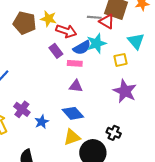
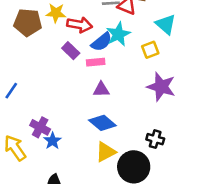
blue star: (42, 122) -> (52, 141), moved

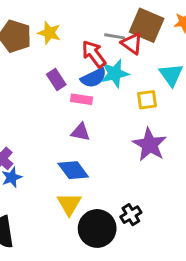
red arrow: (80, 25) -> (94, 54), moved, turned -150
black cross: (155, 139) -> (131, 215), moved, turned 30
yellow triangle: (106, 152) -> (69, 204), turned -45

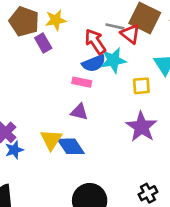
yellow star: (49, 33) -> (56, 20), turned -30
purple rectangle: (56, 80) -> (43, 43), moved
yellow triangle: (69, 204) -> (51, 140), moved
black cross: (131, 215) -> (148, 193), moved

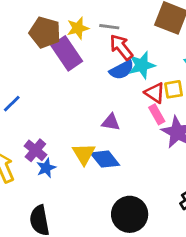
gray line: (115, 26) -> (109, 27), moved
red triangle: (130, 34) -> (155, 93), moved
purple rectangle: (43, 43) -> (67, 53), size x1.6
pink rectangle: (82, 82) -> (157, 114), moved, turned 54

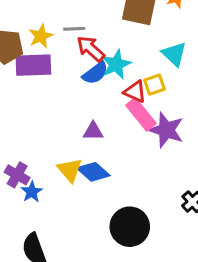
purple rectangle: (67, 53) -> (33, 65), turned -48
pink rectangle: (157, 114) -> (141, 114), size x1.5

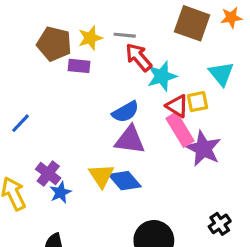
purple rectangle: (33, 65) -> (79, 66), size x0.6
blue semicircle: (95, 73) -> (125, 112), moved
purple triangle: (93, 131) -> (130, 140), size x1.5

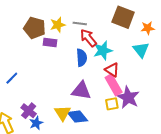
orange star: (231, 17) -> (148, 28), moved
yellow square: (198, 102) -> (112, 104), moved
blue semicircle: (125, 112) -> (82, 58), moved, turned -66

